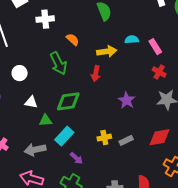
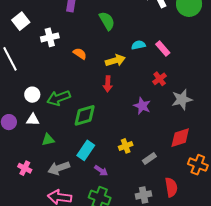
green arrow: (58, 63) -> (59, 98), moved, turned 105
red cross: (159, 72) -> (160, 79), moved, turned 32
white triangle: (31, 102) -> (33, 120), moved
green triangle: (46, 120) -> (48, 140), moved
gray rectangle: (126, 140) -> (149, 159), moved

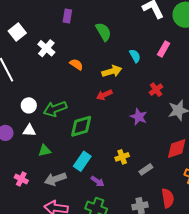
white cross: (50, 37) -> (46, 48), turned -36
cyan semicircle: (138, 45) -> (135, 56), turned 72
pink rectangle: (163, 49) -> (164, 49), moved, turned 70
red arrow: (108, 84) -> (104, 95), turned 63

